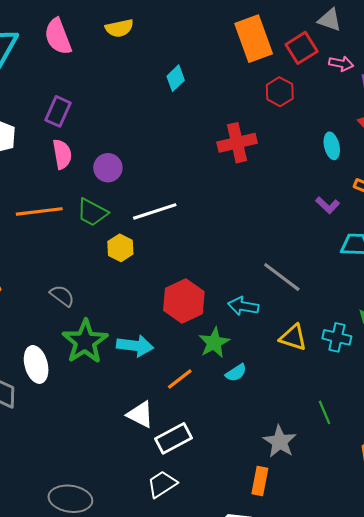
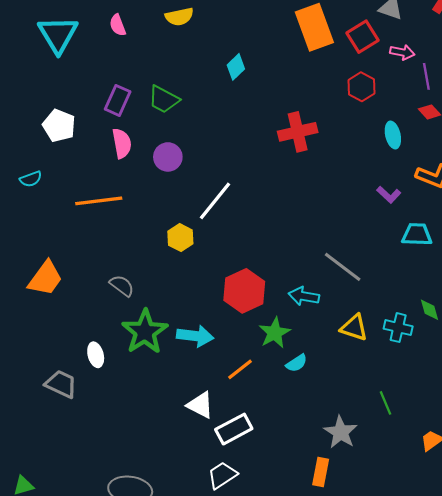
pink semicircle: (58, 37) -> (118, 25), size x0.6
red hexagon: (280, 92) -> (361, 87), moved
white line: (155, 211) -> (215, 201), turned -33
green trapezoid: (92, 212) -> (164, 99), moved
white ellipse: (36, 364) -> (96, 355), size x0.7

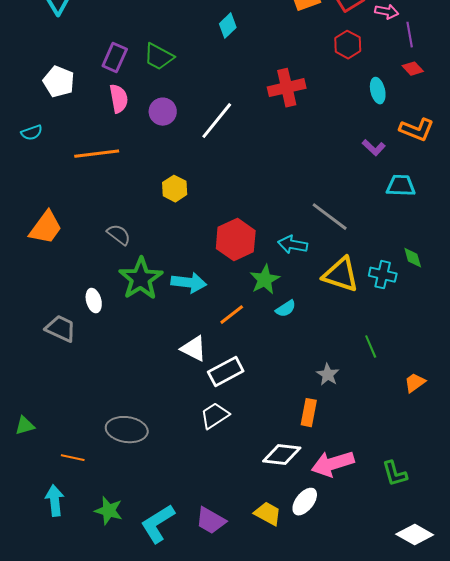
white line: (215, 201) -> (217, 121), moved
yellow triangle: (354, 328) -> (341, 275), size x1.4
gray star: (341, 432) -> (328, 375), size x0.7

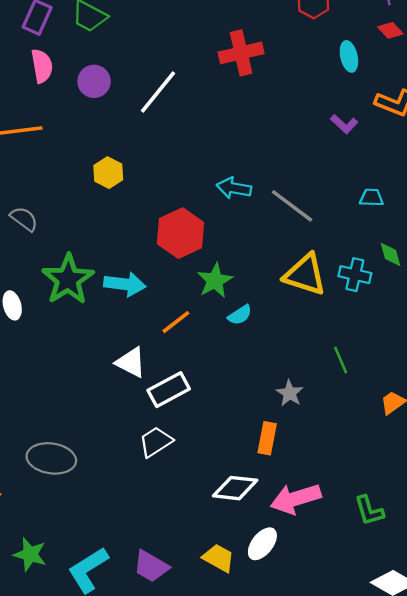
cyan trapezoid: (401, 186) -> (371, 198), moved, size x0.7
gray semicircle: (119, 235) -> (24, 219), moved
cyan arrow: (293, 245) -> (234, 188), moved

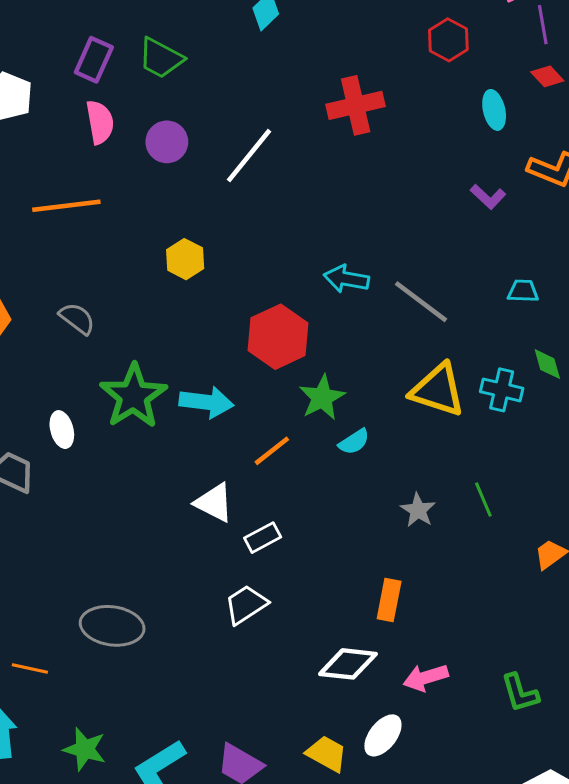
white rectangle: (169, 390) -> (263, 538), size x0.7
gray star: (290, 393) -> (418, 510), moved
pink arrow: (296, 499) -> (426, 678), size x0.7

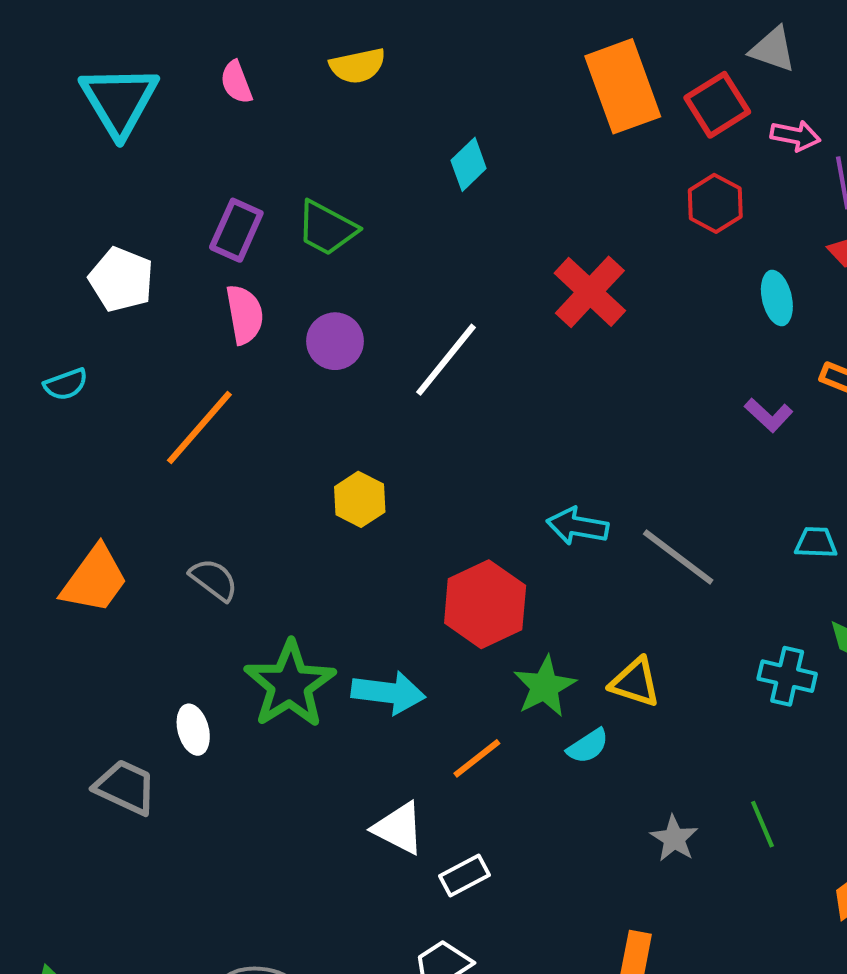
red cross: (356, 105) -> (590, 292), turned -34
orange line: (66, 206) -> (199, 427), turned -42
yellow triangle: (438, 390) -> (635, 682), moved, size x0.7

